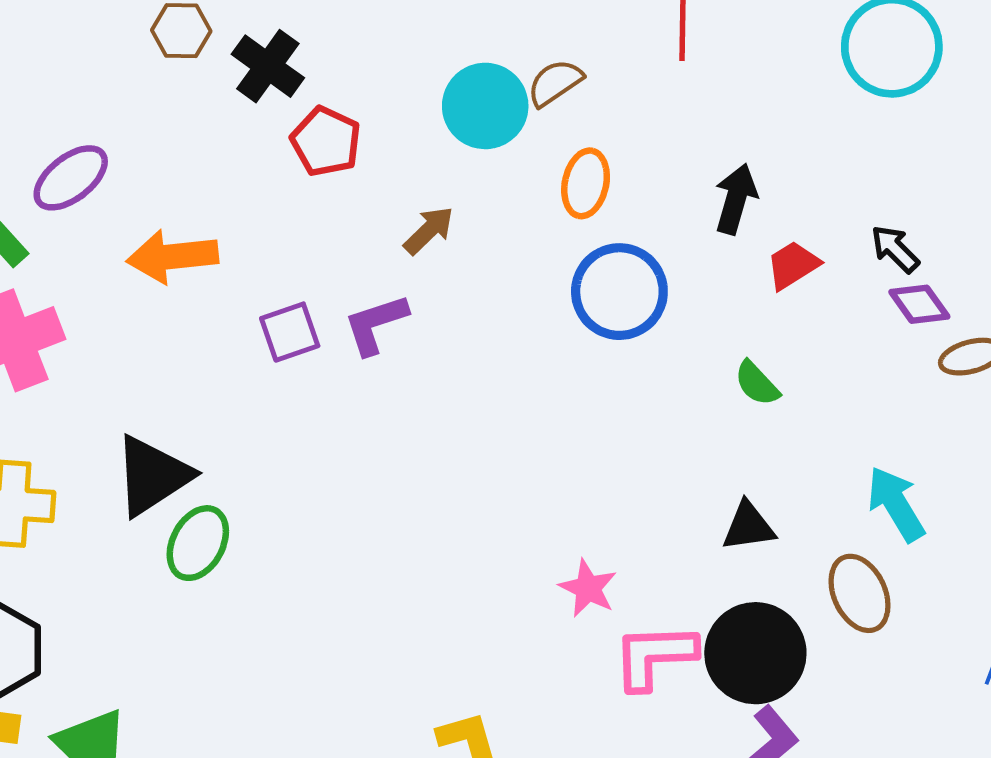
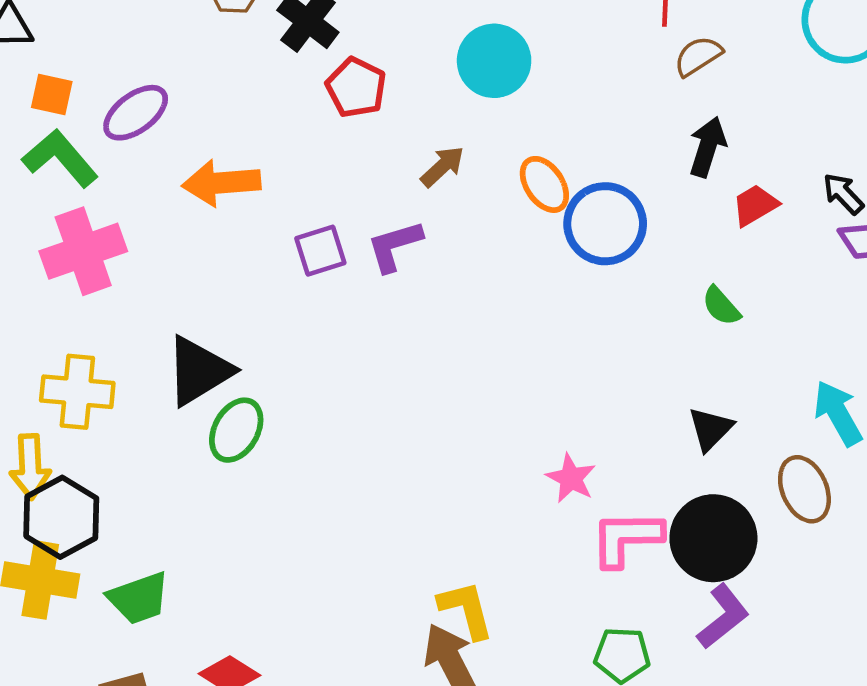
brown semicircle: (555, 83) -> (698, 56), moved
orange ellipse: (586, 183) -> (544, 184), moved, turned -48
black triangle: (748, 526) -> (710, 429), turned -39

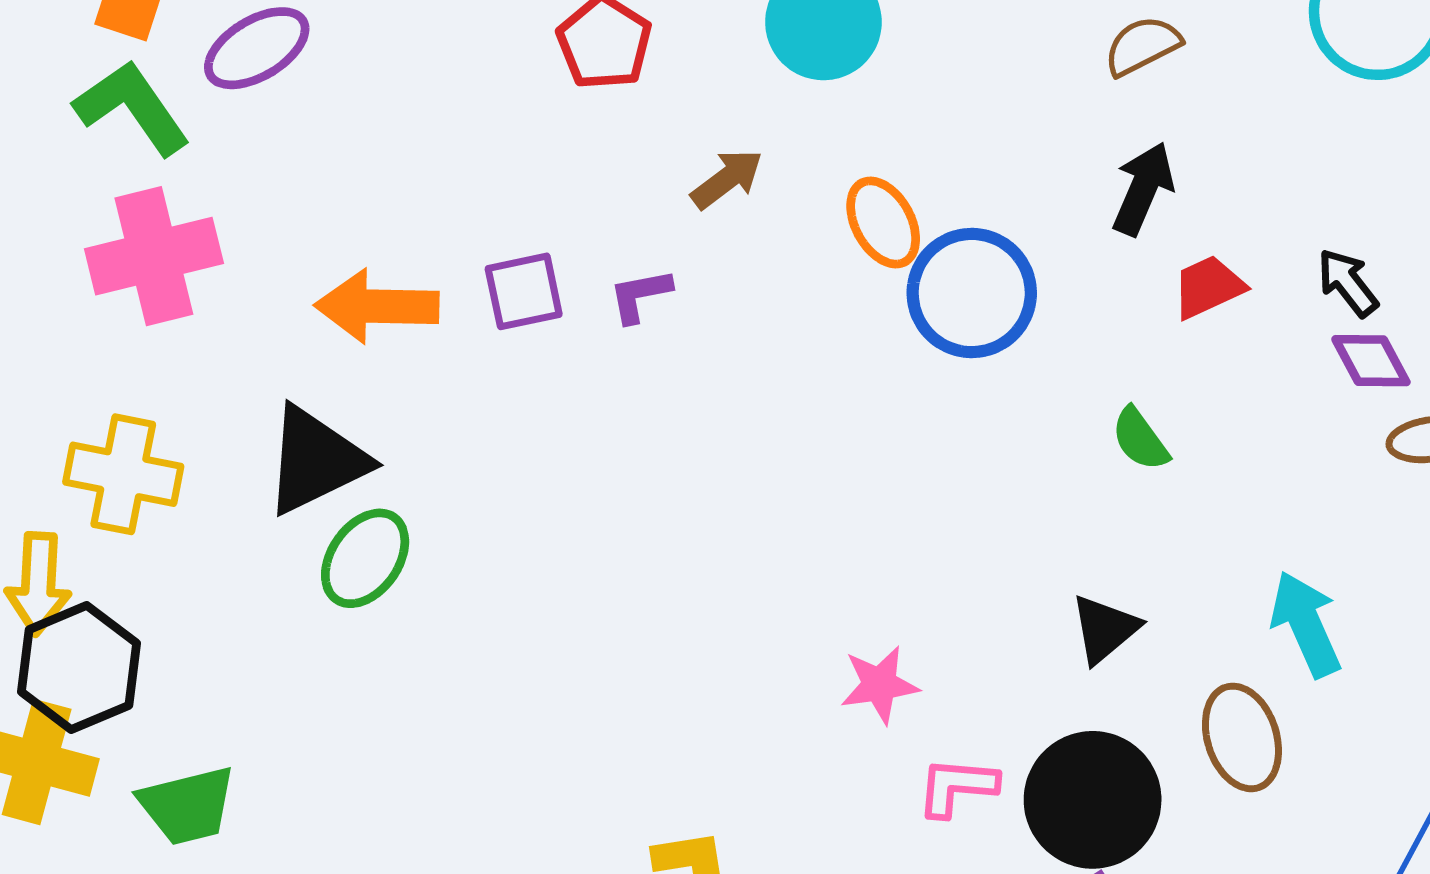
orange arrow: (221, 183) -> (377, 306), moved
purple L-shape: (395, 246) -> (640, 295), size x0.7
pink star: (571, 478) -> (880, 685), turned 30
pink L-shape: (626, 538) -> (957, 787), size x0.7

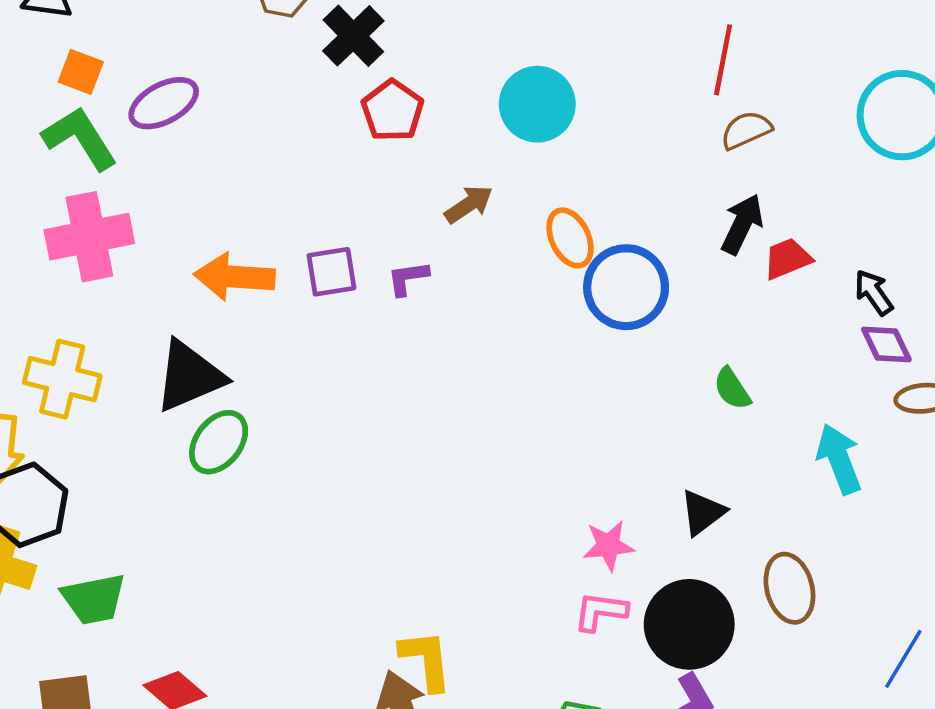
red trapezoid: (1208, 287) -> (787, 259), moved
cyan arrow: (1306, 624) -> (839, 459), moved
pink star: (880, 685) -> (608, 546), moved

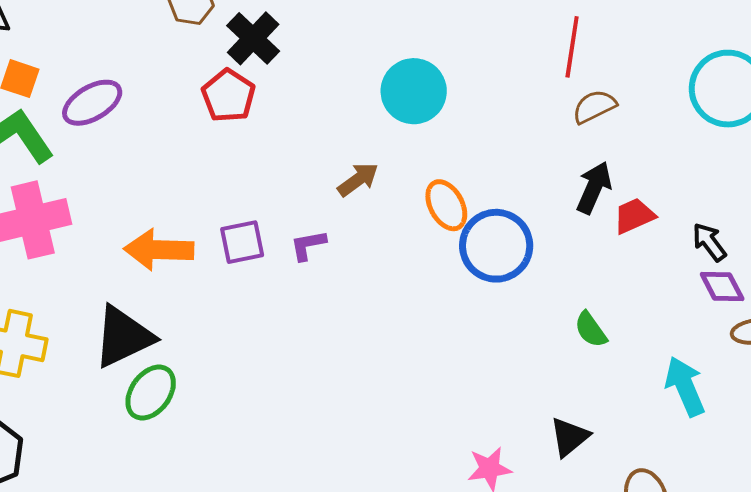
red pentagon: (392, 111) -> (228, 96), moved

